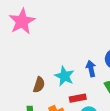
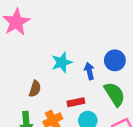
cyan star: (64, 76) -> (62, 62), moved, turned 30

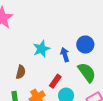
red rectangle: (76, 102) -> (55, 81), turned -40

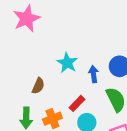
cyan star: (41, 49) -> (67, 63), turned -30

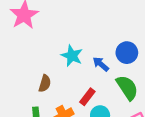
blue arrow: (93, 74) -> (101, 64), turned -35

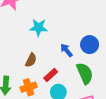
cyan star: (72, 56) -> (39, 28), moved, turned -30
brown semicircle: (45, 83) -> (31, 60), moved

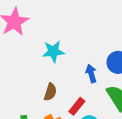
blue arrow: (66, 50) -> (91, 73), turned 32

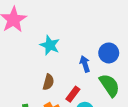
cyan star: (53, 51) -> (50, 45), turned 30

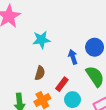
cyan star: (50, 45) -> (41, 40), turned -30

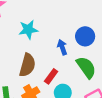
brown semicircle: (40, 73) -> (27, 65), size x1.5

